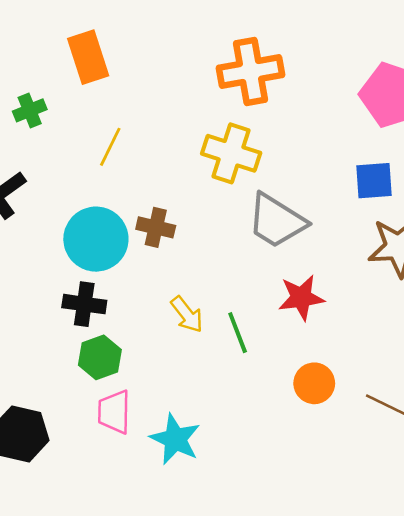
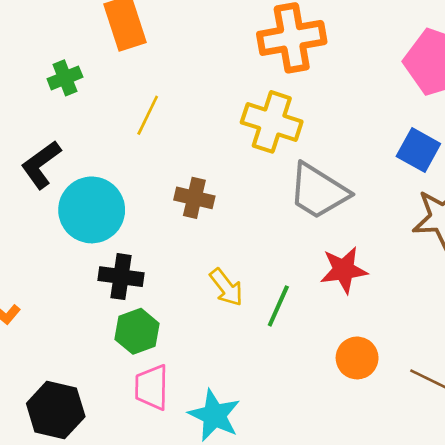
blue square: (374, 181) -> (418, 150), turned 33
cyan circle: (96, 239) -> (92, 210), moved
green line: (238, 333) -> (278, 306), turned 45

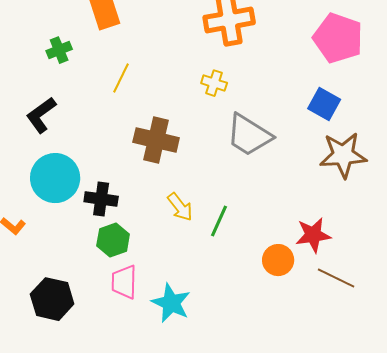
yellow cross: (272, 122) -> (214, 83), size x0.6
brown cross: (194, 198) -> (156, 140), size x1.5
cyan circle: (92, 210) -> (55, 178), moved
red star: (344, 270) -> (313, 235), moved

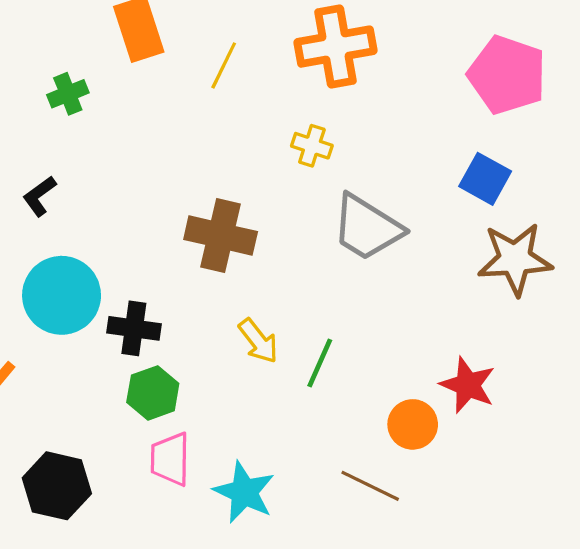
yellow line: (121, 78) -> (224, 65), moved
black L-shape: (41, 115) -> (39, 196), size x0.7
red star: (313, 235) -> (468, 385), turned 30
brown line: (336, 278) -> (370, 486), moved

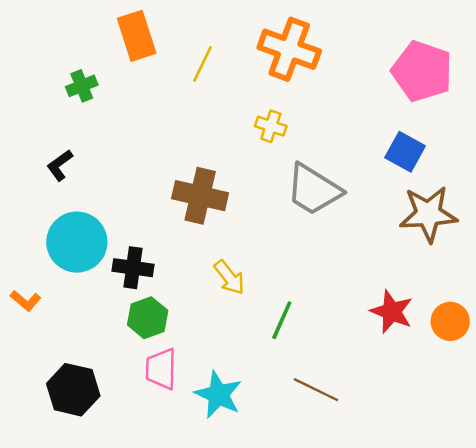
orange cross: (336, 47) -> (289, 49), turned 30
green line: (320, 363) -> (282, 320), moved
orange circle: (413, 424) -> (450, 321), moved

